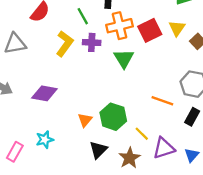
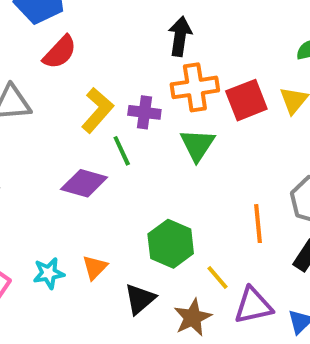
green line: (83, 16) -> (122, 151), moved
purple diamond: (44, 93) -> (84, 183), moved
orange line: (162, 101) -> (258, 224), turned 60
orange triangle: (85, 120) -> (95, 267), moved

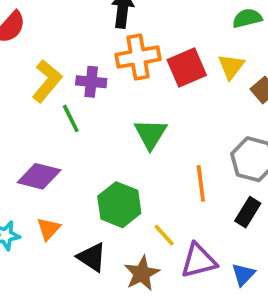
green triangle: (197, 145) -> (150, 134), moved
purple diamond: (84, 183) -> (39, 176), moved
black triangle: (140, 299) -> (92, 257), turned -44

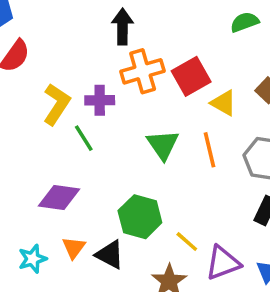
yellow triangle: (231, 66) -> (224, 103), moved, turned -32
orange line: (201, 183) -> (210, 150), moved
black triangle: (92, 257) -> (110, 255), moved

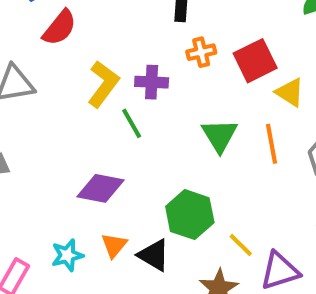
orange cross: (143, 71) -> (201, 52), size x0.6

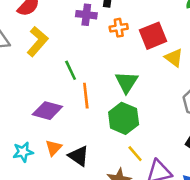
purple cross: (152, 82) -> (86, 15), moved
yellow L-shape: (103, 84) -> (37, 41), moved
orange line: (271, 144) -> (86, 96), moved
green hexagon: (190, 215) -> (124, 118), moved

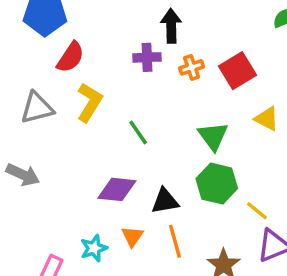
yellow triangle: (174, 58) -> (267, 119), moved
orange line: (86, 96) -> (175, 241), moved
yellow line: (135, 154) -> (257, 211), moved
black triangle: (79, 156) -> (165, 201), moved, turned -35

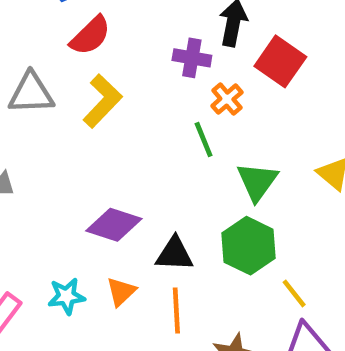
orange cross: (192, 67) -> (227, 99), moved, turned -35
red square: (238, 71) -> (280, 61), moved, turned -36
green line: (138, 132) -> (204, 140), moved

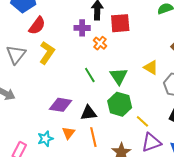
red square: (280, 61) -> (120, 23), turned -30
gray triangle: (31, 93) -> (16, 54), turned -40
green line: (204, 140) -> (90, 75), moved

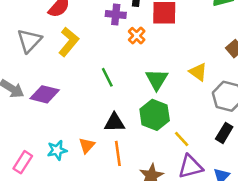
green line: (90, 75) -> (107, 77), moved
purple diamond: (61, 105) -> (45, 94), moved

